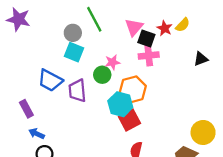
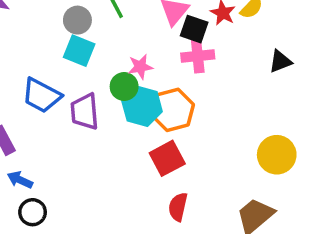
cyan hexagon: (120, 104) -> (142, 106), moved
yellow circle: (203, 132) -> (277, 155), moved

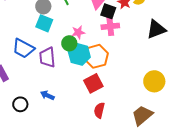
black triangle: (280, 61) -> (156, 29), size x1.5
blue arrow: (20, 180) -> (47, 95), moved
black circle: (33, 212) -> (20, 104), moved

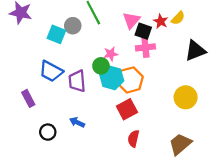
cyan square: (44, 23) -> (56, 34), moved
yellow circle: (154, 81) -> (186, 97), moved

